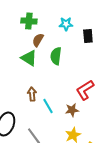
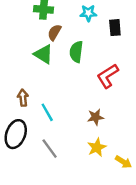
red L-shape: (85, 90) -> (108, 76), moved
brown arrow: (32, 94) -> (23, 98), moved
cyan line: (48, 106) -> (47, 112), moved

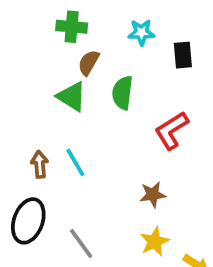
cyan line: (47, 112) -> (75, 162), moved

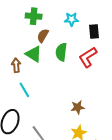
red L-shape: (172, 130) -> (88, 57), moved
cyan line: (75, 162) -> (24, 90), moved
brown arrow: (40, 164) -> (16, 65), moved

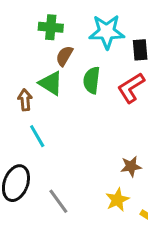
cyan star: (71, 19) -> (107, 32), size x1.6
brown star: (78, 107) -> (131, 166), moved

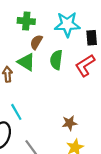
cyan line: (37, 136) -> (16, 112), moved
brown star: (131, 166) -> (70, 123), moved

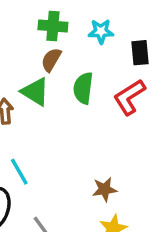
green cross: (26, 21) -> (53, 26), moved
cyan star: (67, 24) -> (101, 31), size x0.6

